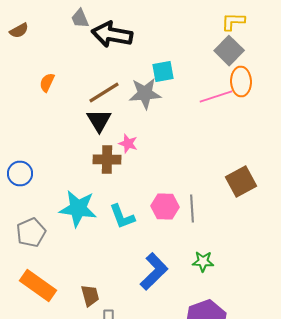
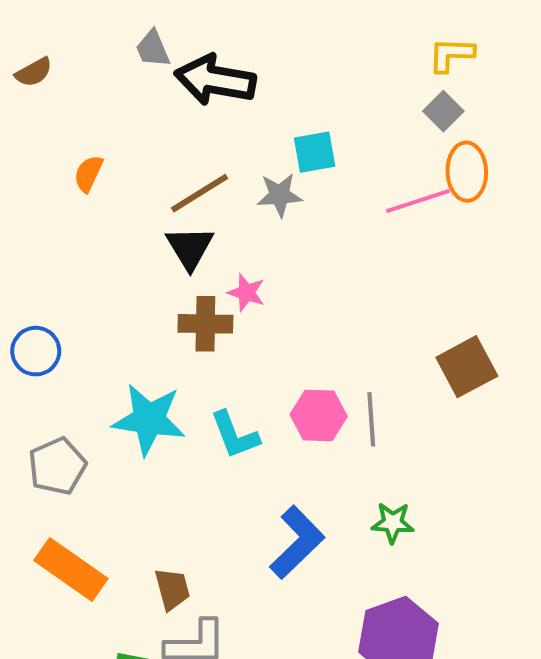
gray square: (229, 50) -> (443, 111), size x0.7
gray star: (145, 94) -> (280, 195), size x0.7

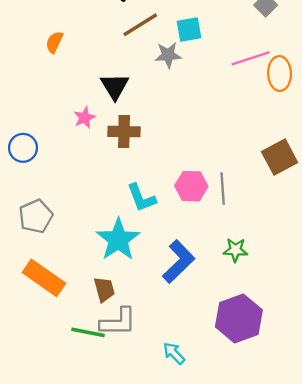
orange ellipse: (467, 172) -> (280, 74), moved
brown line: (200, 193) -> (140, 25), moved
pink star: (246, 293) -> (85, 118), moved, turned 30
cyan star: (149, 419) -> (118, 240), moved, turned 30

